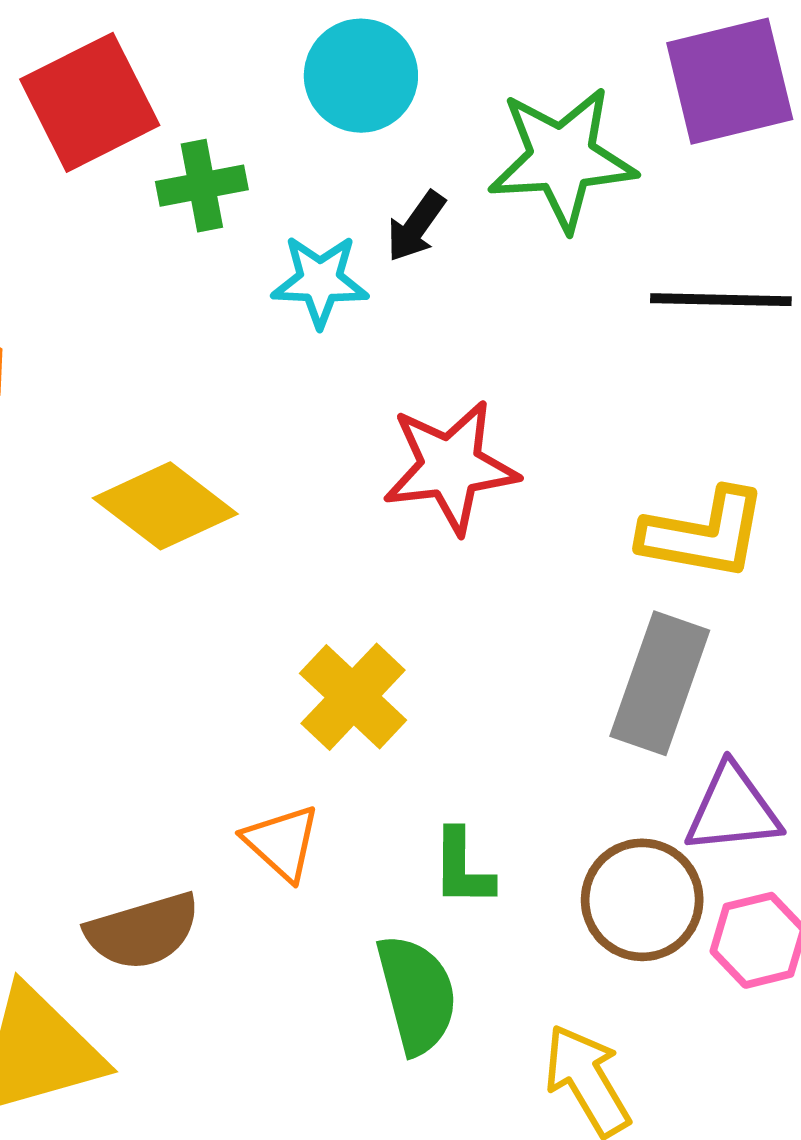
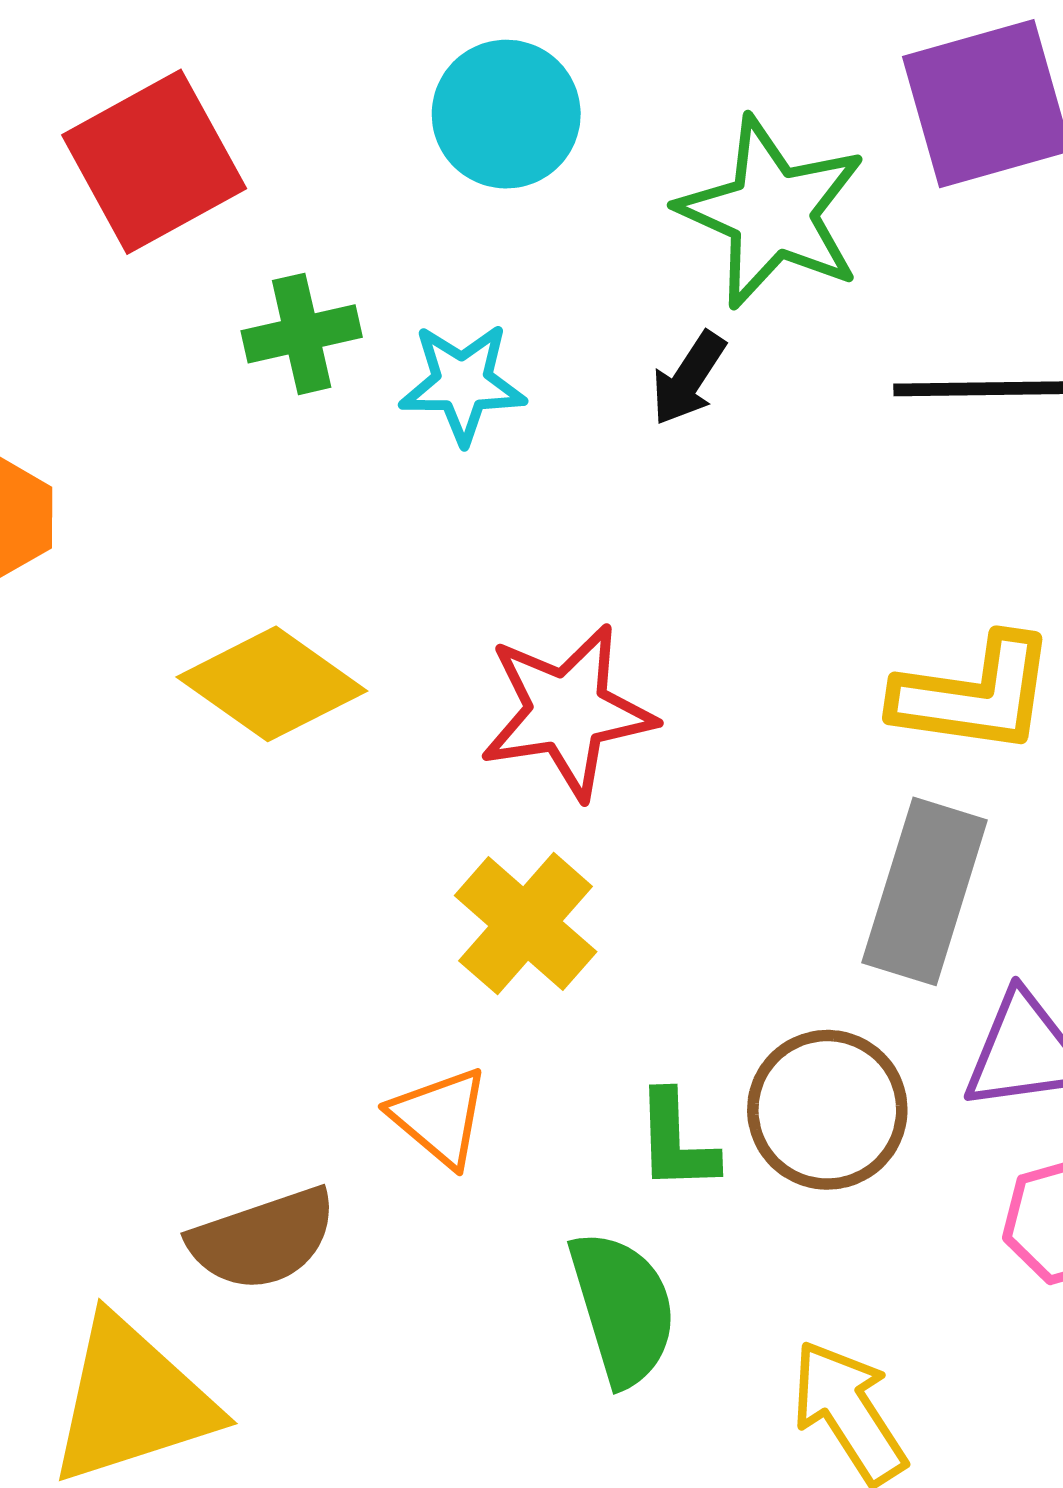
green star: (562, 159) -> (772, 212), turned 30
green cross: (202, 186) -> (302, 334), moved
black arrow: (416, 226) -> (688, 378), moved
red star: (450, 467) -> (567, 712), moved
brown circle: (642, 900) -> (827, 1110), moved

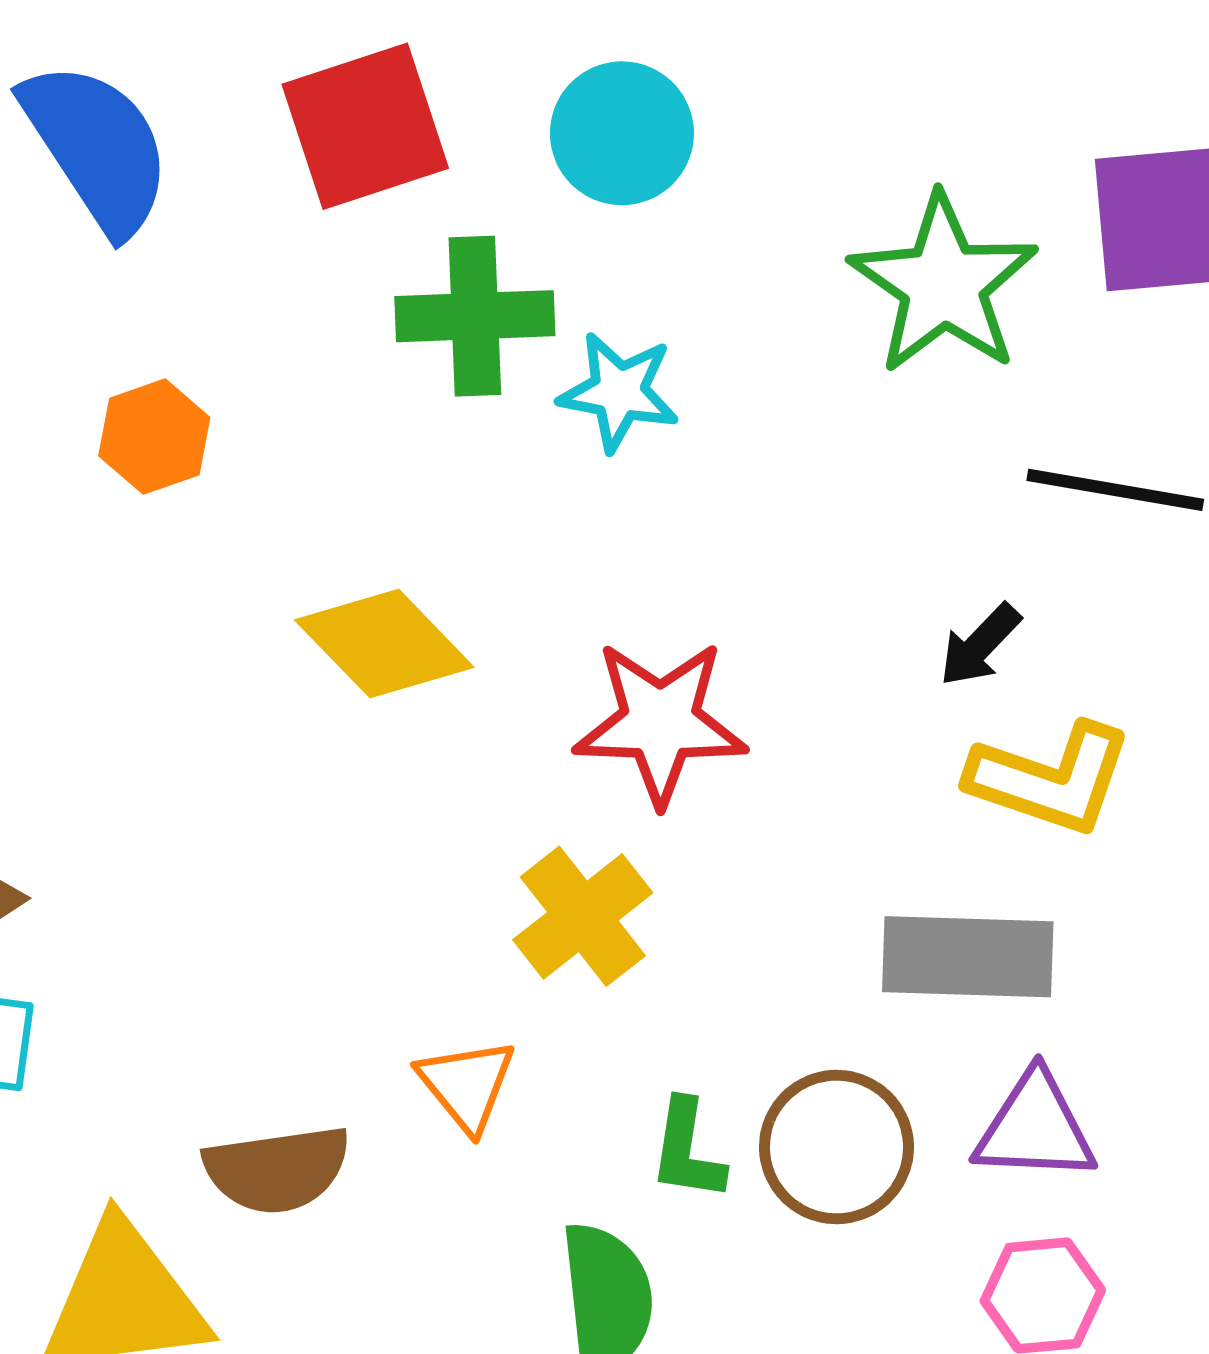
cyan circle: (506, 114) -> (622, 133), moved
green cross: (302, 334) -> (475, 316), size x1.4
black arrow: (688, 378) -> (980, 645), moved
gray rectangle: (925, 891) -> (968, 957), turned 64

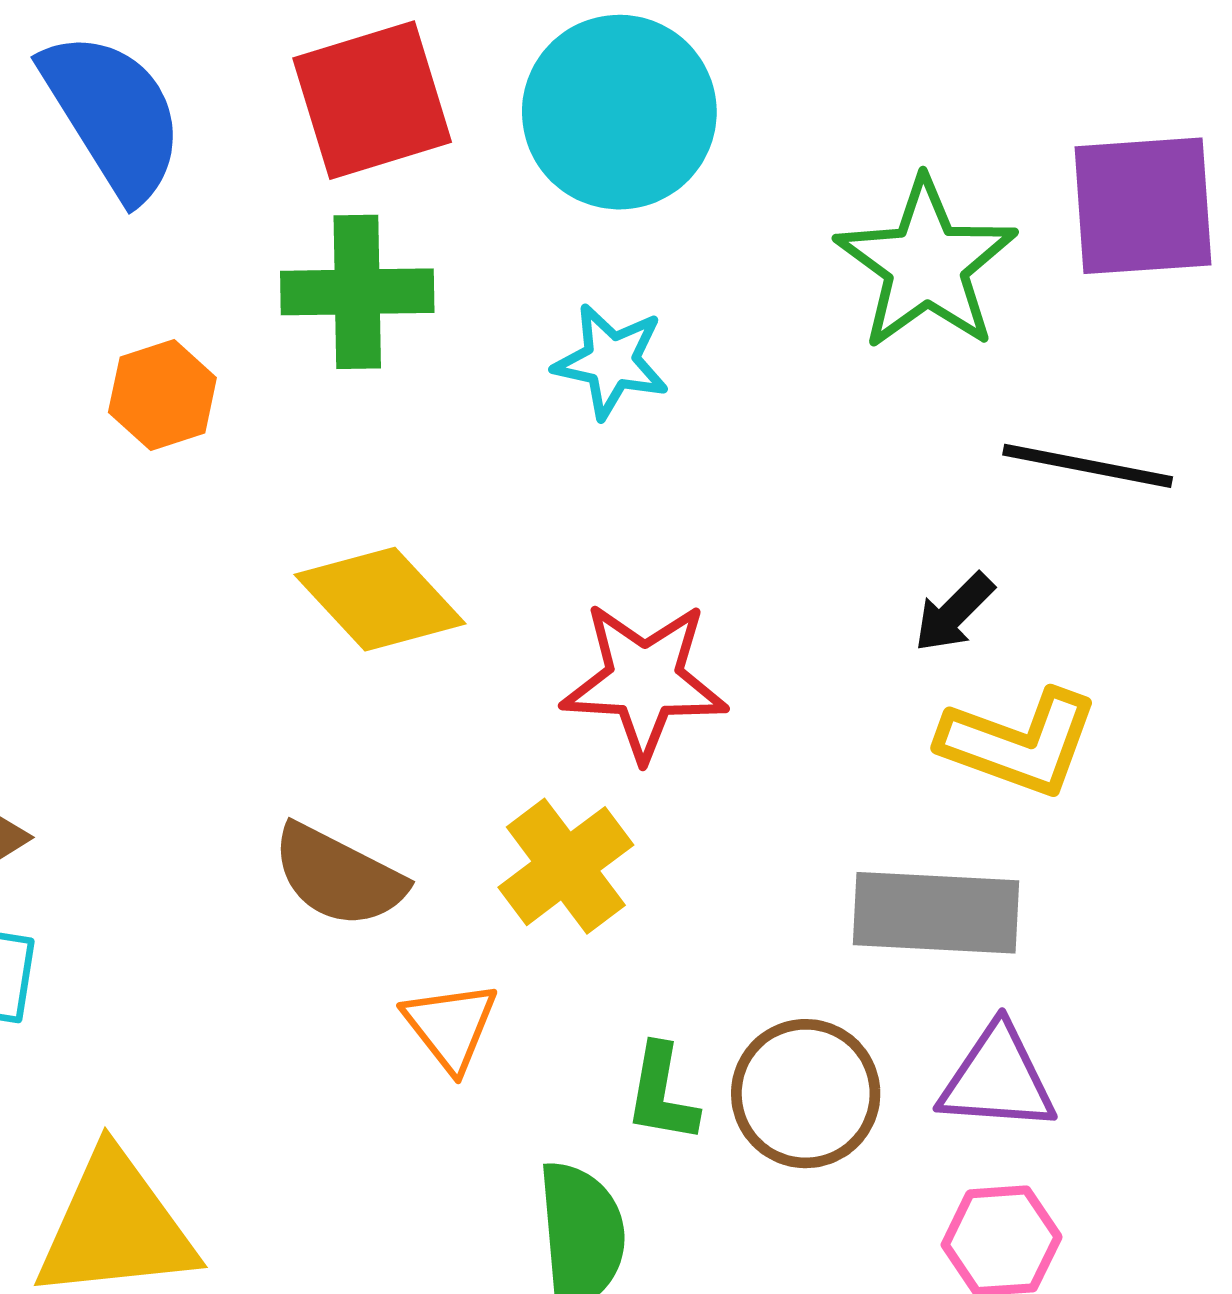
cyan circle: (622, 133) -> (619, 112), size x1.4
green cross: (475, 316) -> (357, 292), moved
brown semicircle: (277, 1169) -> (338, 876), moved, turned 34

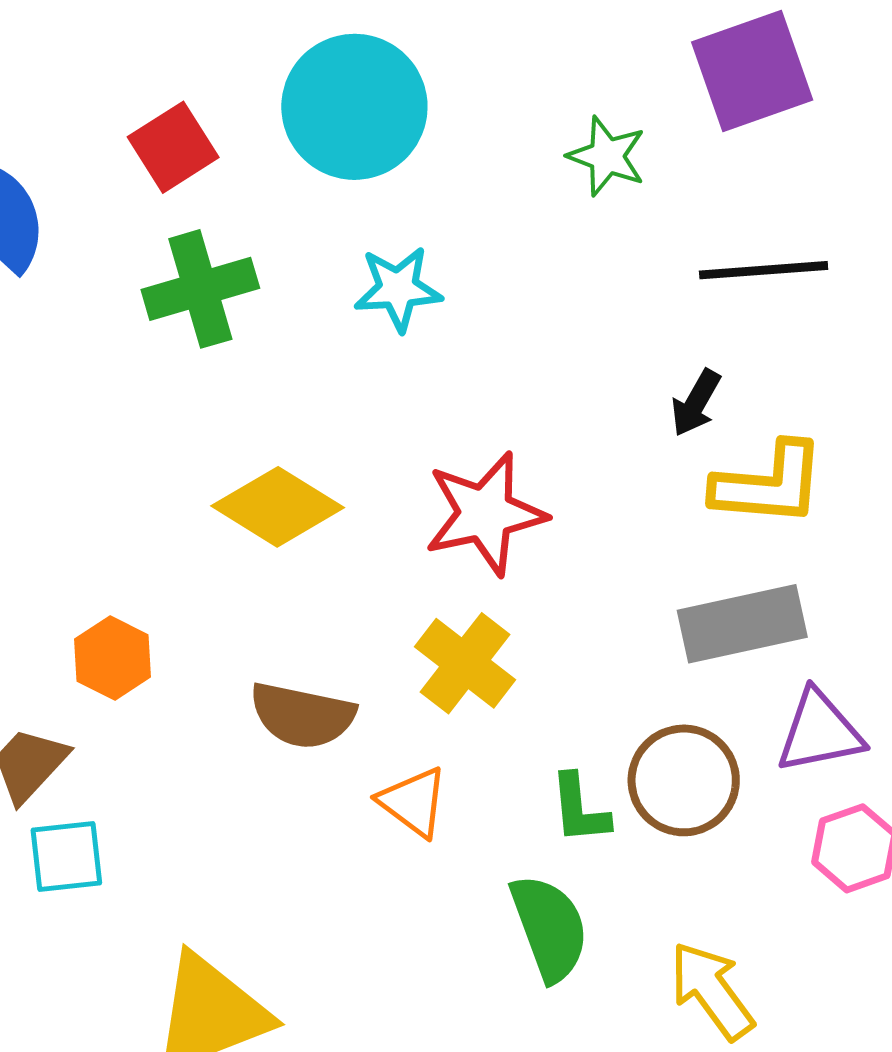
red square: (372, 100) -> (173, 147), size x0.7
green star: (926, 264) -> (607, 156), size x0.6
orange hexagon: (162, 395) -> (113, 658), moved

